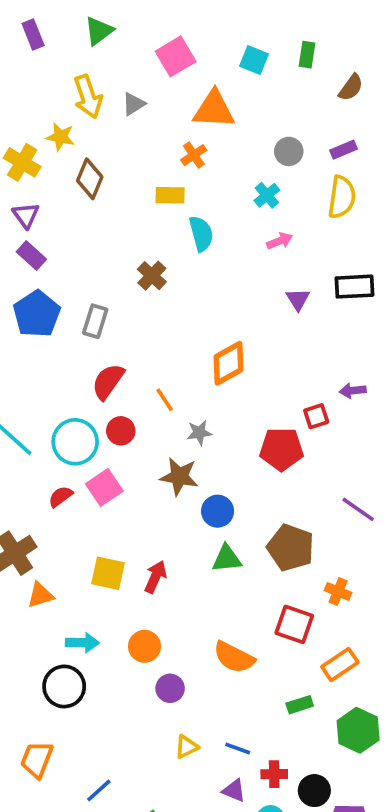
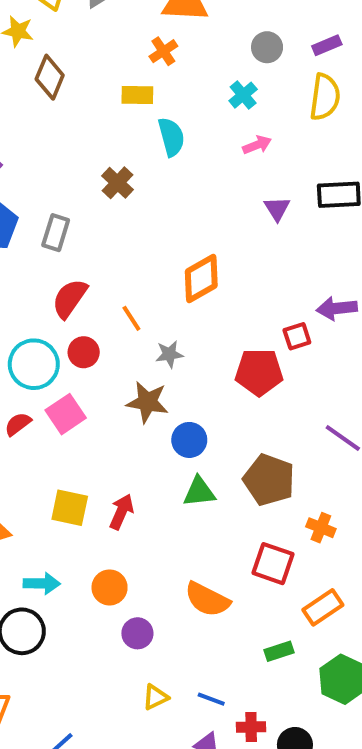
purple arrow: (353, 391) -> (337, 308), size x1.4

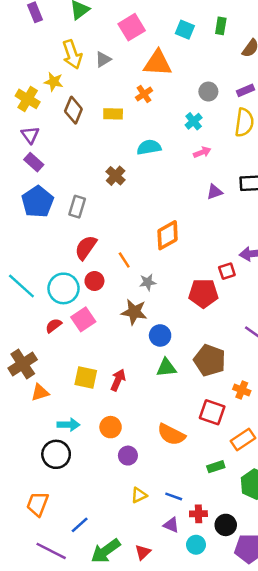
yellow rectangle: (137, 95) -> (113, 114), moved
cyan semicircle: (171, 137) -> (149, 147), turned -85
purple triangle: (277, 209) -> (215, 192), turned 42

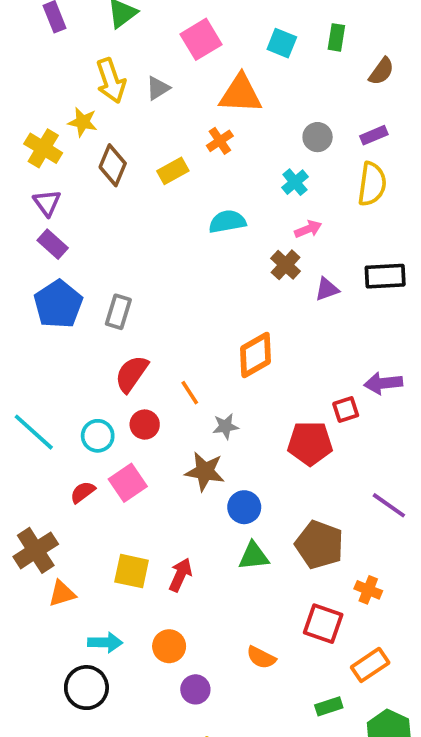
yellow rectangle: (113, 114) -> (173, 171), turned -30
brown cross: (116, 176) -> (286, 265), moved
cyan circle: (64, 288) -> (98, 436), size x0.7
orange semicircle: (171, 435) -> (261, 657), size x0.7

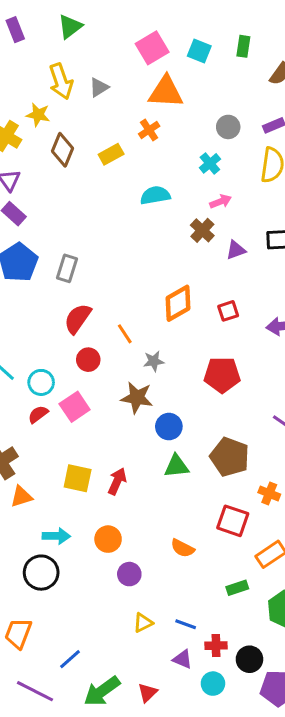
pink square: (201, 39) -> (152, 48), moved
red square: (346, 409) -> (228, 311), moved
cyan circle: (98, 436) -> (41, 382), moved

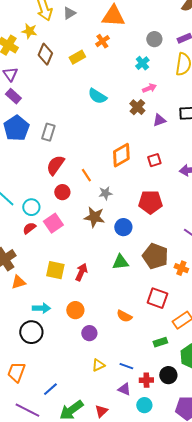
cyan semicircle: (155, 195) -> (97, 96), moved, turned -138
blue circle: (169, 427) -> (123, 227), moved
orange cross: (269, 493) -> (181, 268), moved
black circle: (249, 659) -> (168, 375), moved

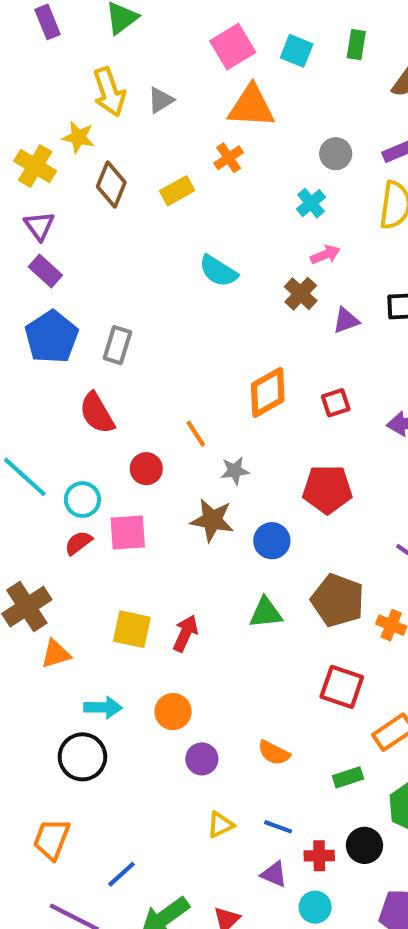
red semicircle: (55, 165) -> (97, 413), moved, turned -65
pink square: (53, 223) -> (128, 532), turned 30
orange semicircle: (124, 316) -> (274, 753), moved

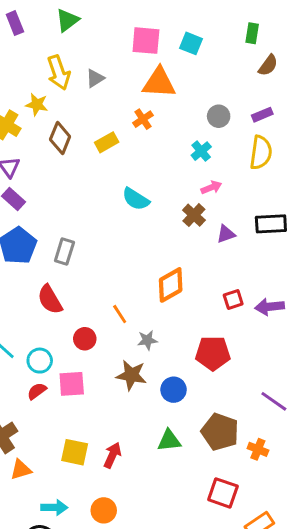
green rectangle: (356, 45) -> (252, 33), moved
pink square: (233, 47) -> (146, 41), turned 36
red square: (336, 403) -> (233, 299), moved

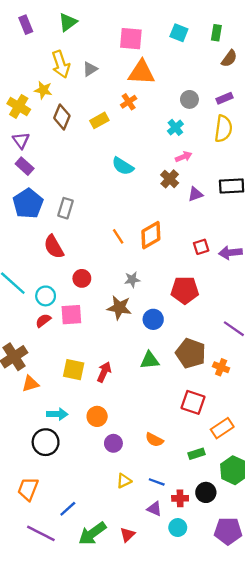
cyan square: (191, 43) -> (179, 33), moved
orange line: (120, 314) -> (118, 236), moved

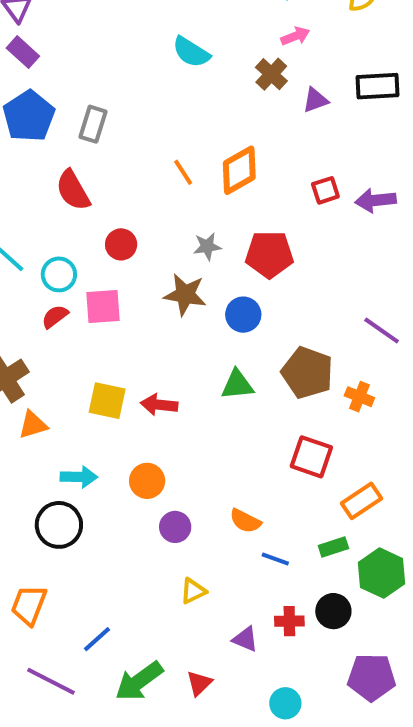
red pentagon: (185, 290) -> (269, 254), moved
red arrow: (104, 372) -> (159, 405), turned -108
green rectangle: (196, 454) -> (333, 547), moved
blue line: (157, 482) -> (275, 559), moved
cyan circle: (178, 528) -> (285, 703), moved

